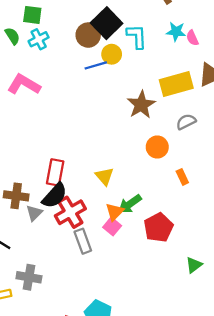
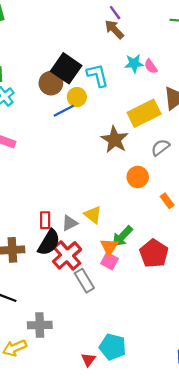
red rectangle: (55, 172) -> (45, 220), size x0.7
gray triangle: (34, 213) -> (70, 223), moved, turned 30

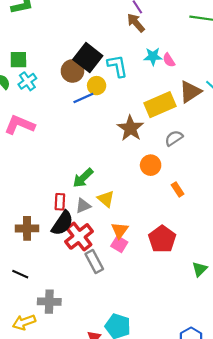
green arrow: (122, 236) -> (83, 178), moved

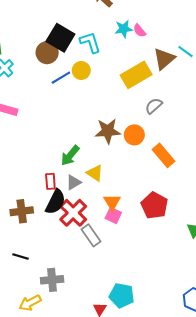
yellow circle: (97, 86) -> (81, 70), moved
brown star: (130, 128) -> (108, 131), moved, turned -30
orange rectangle: (178, 189) -> (163, 155), size x1.6

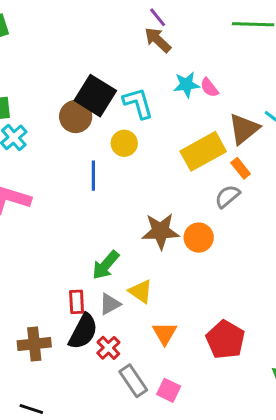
blue line: (61, 78) -> (93, 176), moved, turned -60
orange rectangle: (163, 155) -> (241, 168), moved, size x0.6
red cross: (73, 213) -> (108, 348), size x0.6
pink square: (113, 215) -> (169, 390), moved

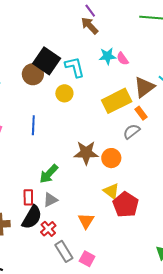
blue line: (93, 176) -> (33, 125), moved
yellow triangle: (141, 291) -> (111, 191), moved
red pentagon: (225, 340) -> (126, 205), moved

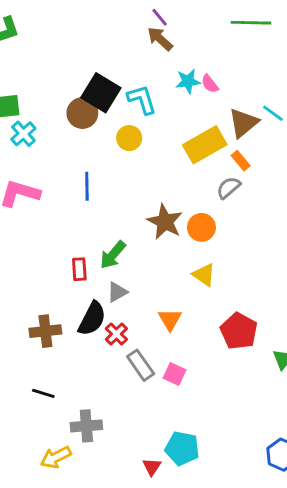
brown star: (86, 153) -> (165, 222), turned 30
red rectangle: (28, 197) -> (79, 269), moved
red pentagon: (126, 205) -> (239, 331), moved

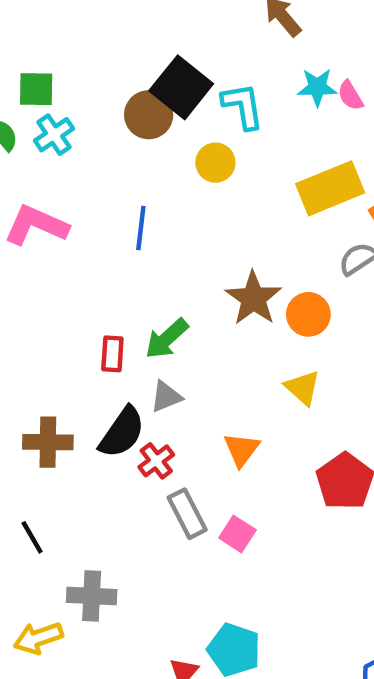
black line: (43, 393) -> (32, 537), turned 35

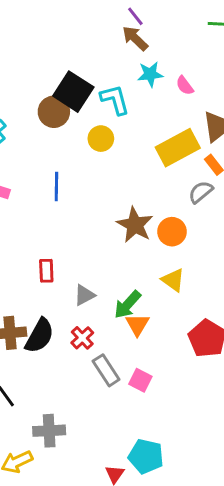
cyan star: (317, 87) -> (150, 74), moved
green arrow: (167, 339) -> (127, 305), moved
black semicircle: (122, 432) -> (40, 336), moved

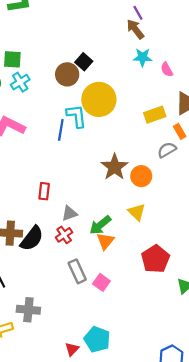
black square: (73, 92) -> (84, 62), size x0.6
cyan L-shape: (115, 100) -> (76, 116), moved
yellow circle: (101, 139) -> (99, 99), size x1.8
yellow rectangle: (178, 148) -> (155, 115), size x0.7
red cross: (82, 338) -> (64, 235), moved

